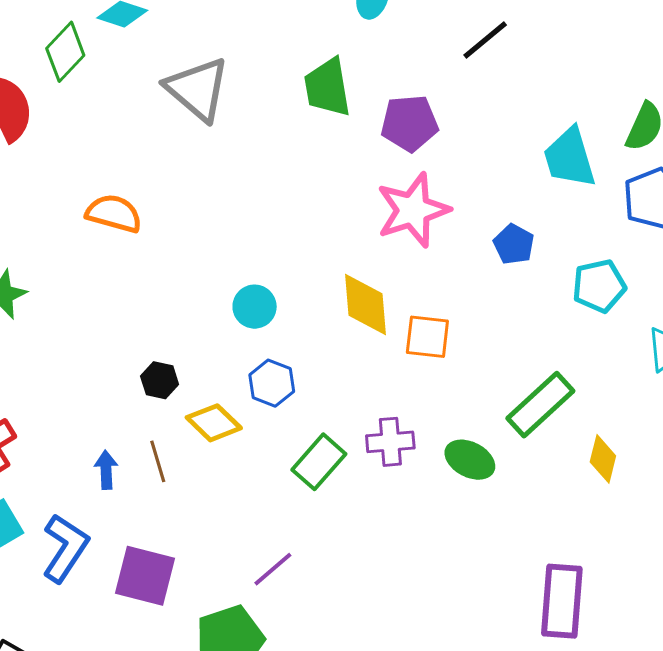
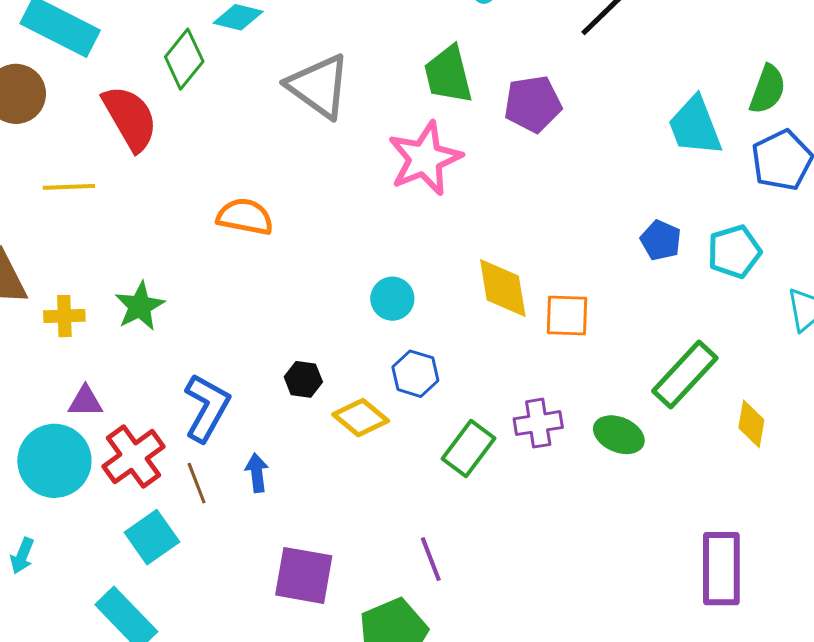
pink star: (413, 210) -> (425, 158), moved
blue pentagon: (514, 244) -> (661, 240), moved
brown line: (158, 461) -> (197, 483), moved
blue L-shape: (65, 548) -> (207, 408), moved
purple line: (273, 569) -> (431, 559), turned -66

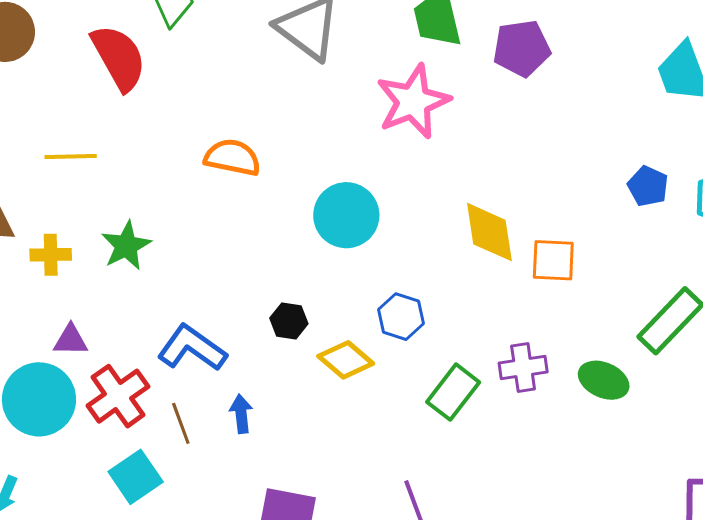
yellow line: (69, 187) -> (71, 156), moved
cyan circle: (392, 299) -> (346, 215), moved, size x1.5
blue L-shape: (207, 408) -> (192, 348), turned -84

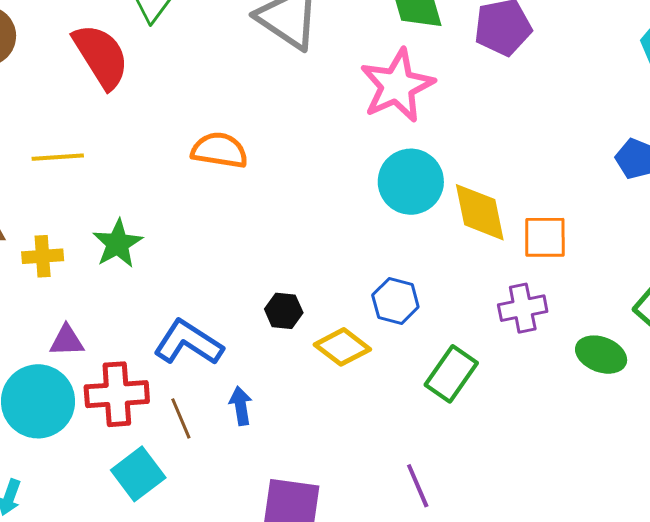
cyan circle: (346, 215) -> (411, 182), moved
purple cross: (523, 368) -> (523, 308), moved
red cross: (118, 396) -> (117, 394), turned 34

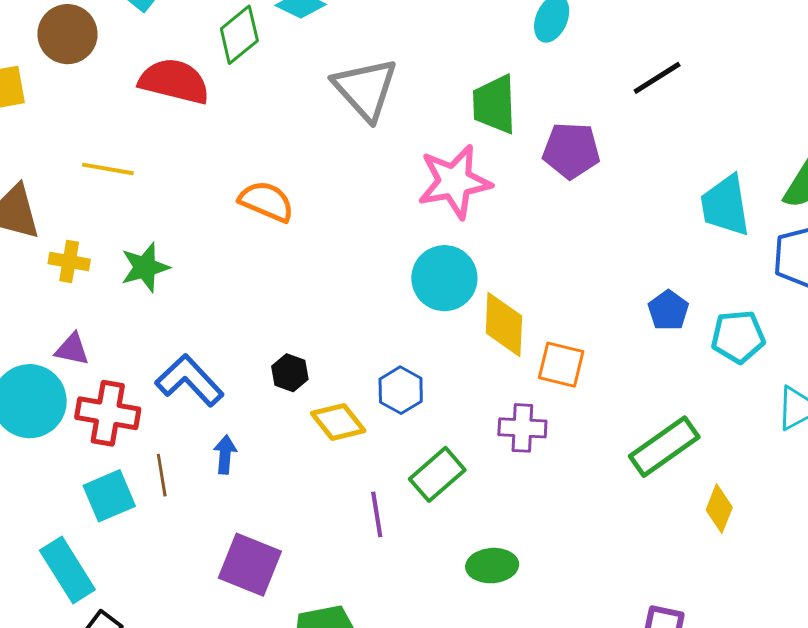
red semicircle: (101, 56) -> (174, 81), turned -58
green ellipse: (601, 355) -> (492, 566), moved, turned -39
brown line: (181, 418) -> (162, 475), moved
purple line: (418, 486) -> (377, 514), moved

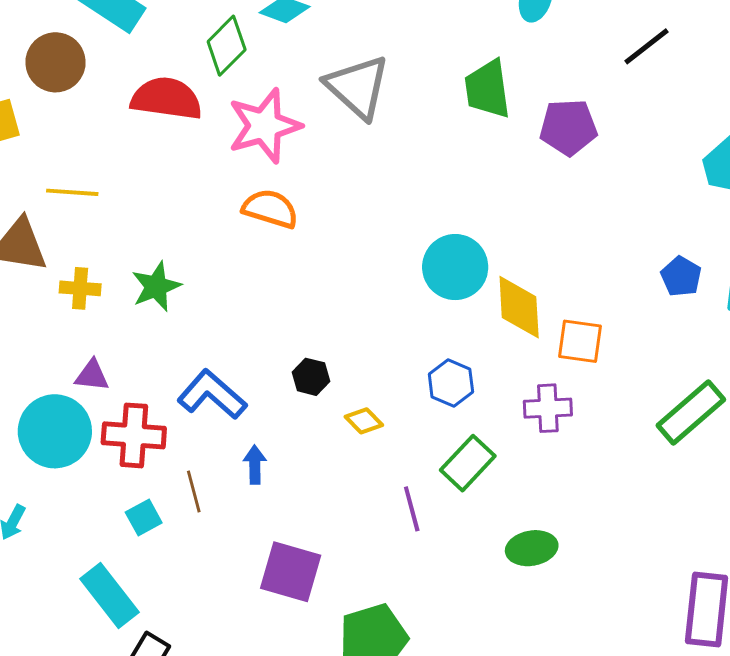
yellow line: (108, 169) -> (72, 192), moved
pink star: (454, 182) -> (264, 126), moved
blue hexagon: (401, 390) -> (451, 383), moved
yellow diamond: (338, 422) -> (364, 421), size x0.7
cyan square: (109, 496) -> (144, 517), size x0.7

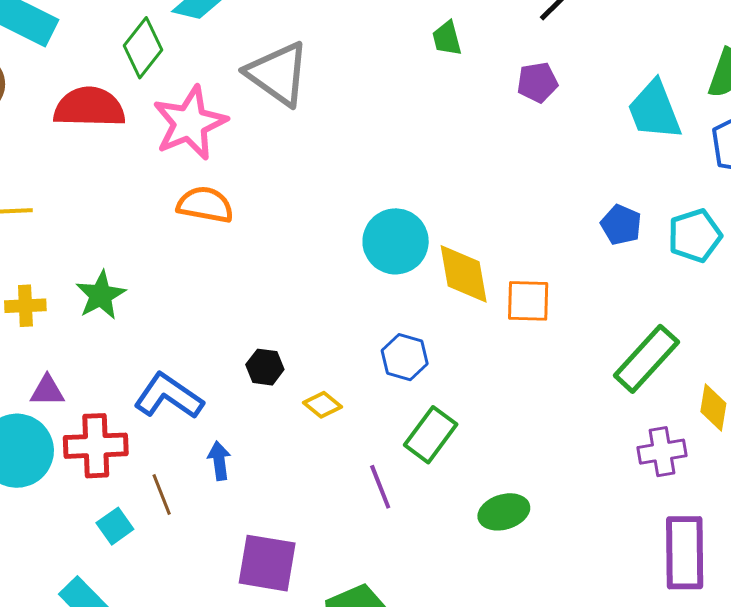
green trapezoid: (487, 89) -> (447, 38), moved, size x0.6
purple pentagon: (568, 127) -> (537, 82), moved, size x0.7
purple cross: (548, 408) -> (662, 452), moved

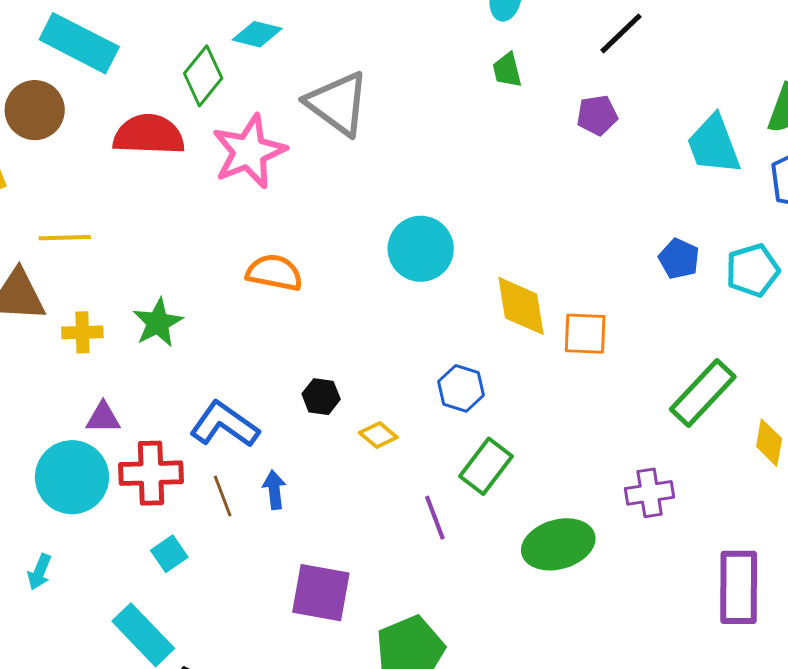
orange semicircle: (205, 205) -> (274, 273), moved
cyan circle: (396, 241) -> (421, 249), moved
purple cross: (662, 452) -> (650, 493), moved
brown line: (162, 495) -> (223, 496), moved
green ellipse: (504, 512) -> (558, 544), size x1.4

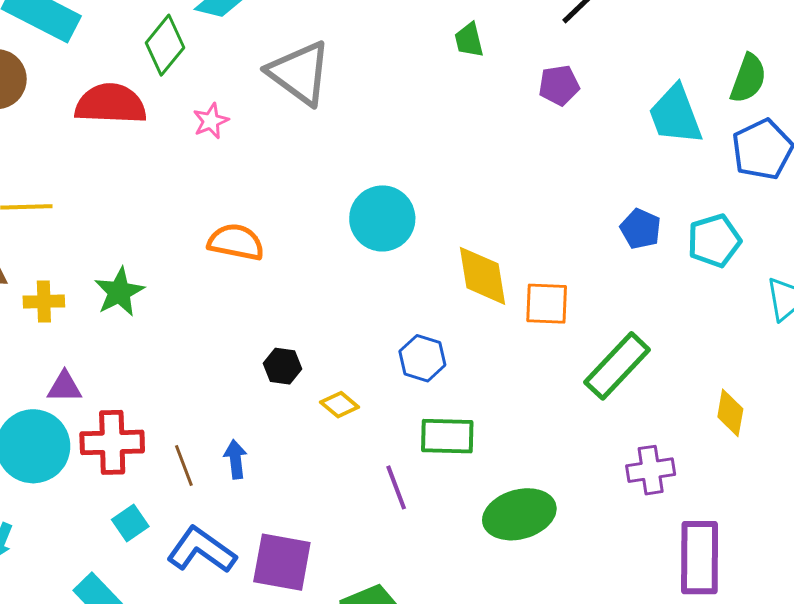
pink star: (249, 152) -> (211, 121), size x0.5
green rectangle: (703, 393) -> (617, 366), moved
blue L-shape: (224, 424) -> (201, 550), moved
green rectangle: (486, 466) -> (447, 436), turned 54
purple cross: (650, 493) -> (651, 470), moved

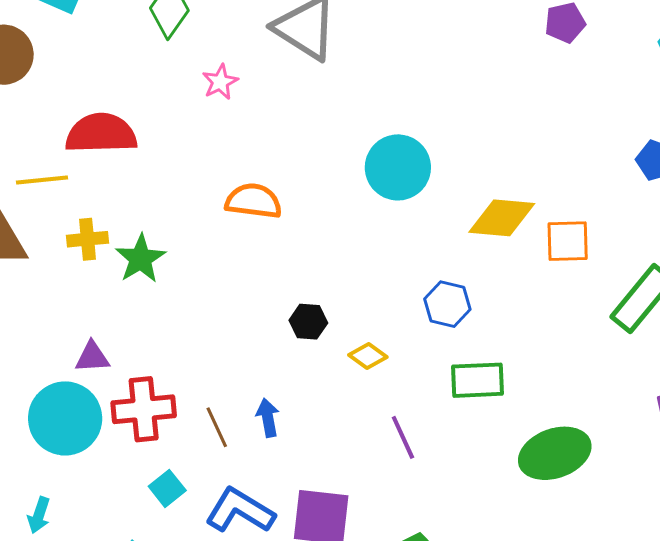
red semicircle: (111, 104) -> (101, 133), moved
yellow diamond: (482, 276) -> (502, 218), turned -72
yellow cross: (44, 302) -> (88, 239), moved
purple line: (396, 487) -> (403, 437), moved

